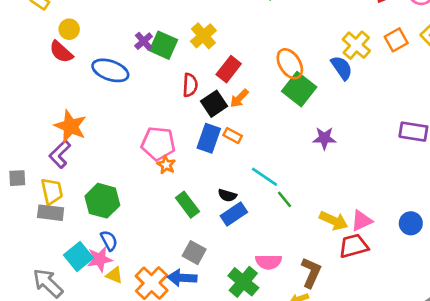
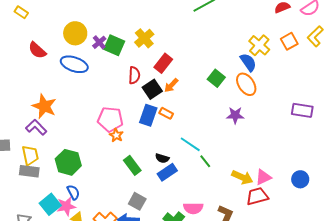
yellow circle: (69, 29) -> (75, 33), moved, size x1.5
orange ellipse: (290, 64) -> (246, 84), moved
green square: (299, 89) -> (216, 78), size x0.7
purple L-shape: (60, 154) -> (36, 127), turned 90

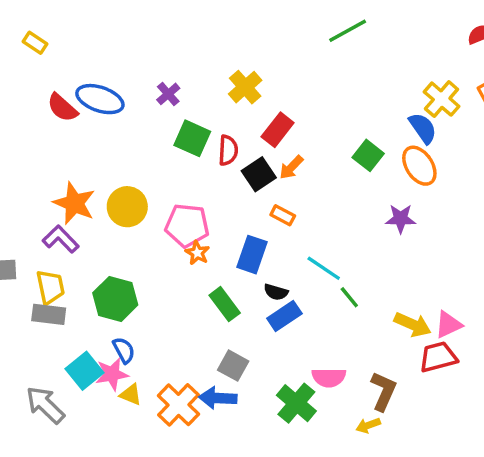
yellow circle: (75, 33) -> (127, 207), moved
green square: (114, 45) -> (192, 138), moved
blue ellipse: (74, 64) -> (100, 99), moved
blue rectangle: (148, 115) -> (252, 255), moved

